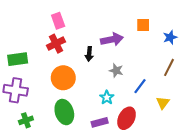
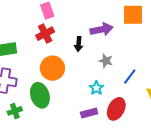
orange square: (143, 25) -> (133, 15), size x1.5
green ellipse: (64, 112) -> (40, 95), moved

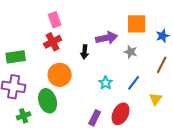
gray star: (106, 61) -> (131, 52), moved
cyan star: (96, 88) -> (106, 83), moved
purple rectangle: (89, 113) -> (95, 118), turned -49

